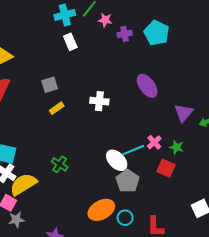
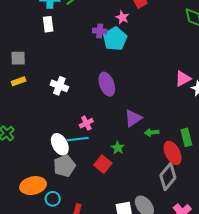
pink star: (105, 20) -> (122, 17), moved
cyan pentagon: (157, 33) -> (115, 39), moved
pink cross: (154, 142) -> (86, 123), moved

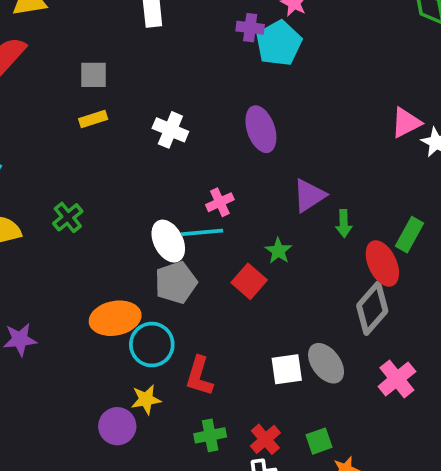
green arrow: (152, 132) -> (344, 223), turned -88
green rectangle: (186, 137) -> (409, 235), turned 42
cyan circle: (53, 199) -> (152, 345), size x1.5

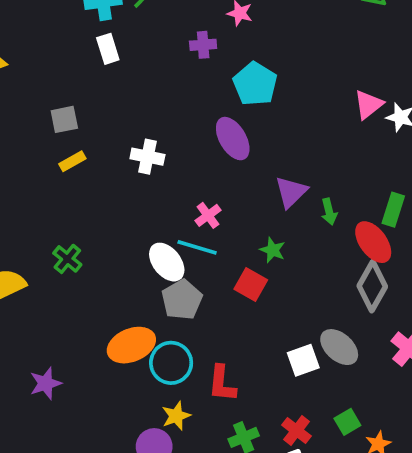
cyan pentagon: (279, 43) -> (255, 84), moved
cyan line: (202, 232) -> (197, 247), turned 33

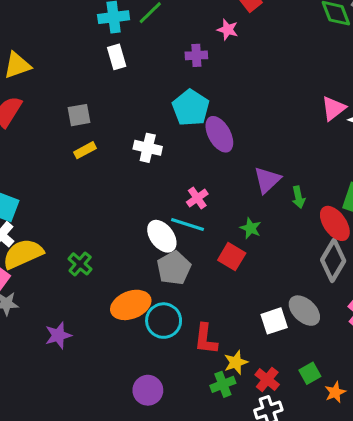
cyan pentagon: (255, 84) -> (191, 108), moved
green cross: (67, 259) -> (80, 264), moved
yellow star: (176, 416) -> (236, 362), moved

